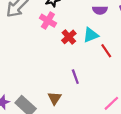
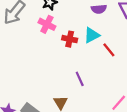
red cross: (69, 37) -> (70, 39), turned -32

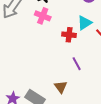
red cross: (70, 39) -> (69, 35), moved

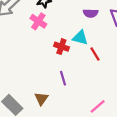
cyan triangle: (85, 23) -> (80, 38), turned 35

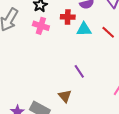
red cross: (61, 47) -> (68, 17), moved
red line: (95, 54) -> (108, 32), moved

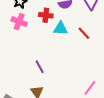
purple line: (79, 71) -> (40, 67), moved

